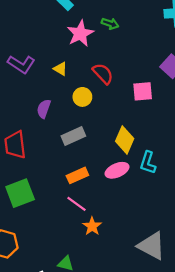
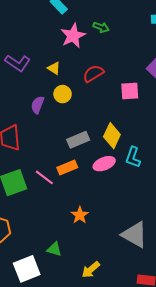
red semicircle: (103, 74) -> (93, 74), turned -80
yellow circle: (82, 97) -> (63, 94), moved
gray rectangle: (73, 136) -> (78, 140), moved
pink line: (76, 204) -> (44, 177), moved

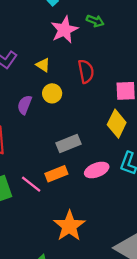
red semicircle: (93, 74) -> (86, 71), turned 110
yellow diamond: (112, 136) -> (117, 124), moved
orange star: (80, 215) -> (69, 226), size x1.6

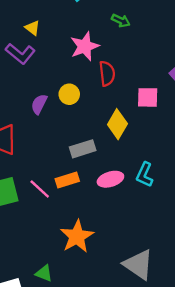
pink star: (64, 30) -> (85, 46), moved
yellow triangle: (43, 65) -> (32, 28), moved
yellow diamond: (117, 124) -> (117, 124), moved

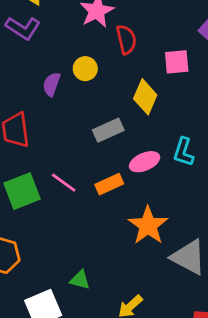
orange rectangle: (67, 180) -> (109, 184), moved
orange star: (77, 236) -> (148, 225), moved

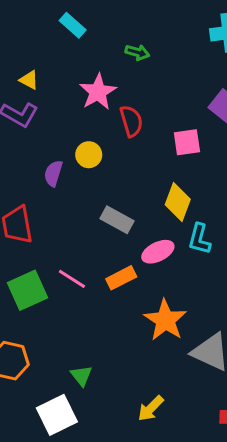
yellow diamond: (145, 97) -> (178, 202), moved
gray rectangle: (108, 130) -> (117, 220), turned 56
green triangle: (80, 280) -> (81, 376), moved, turned 40

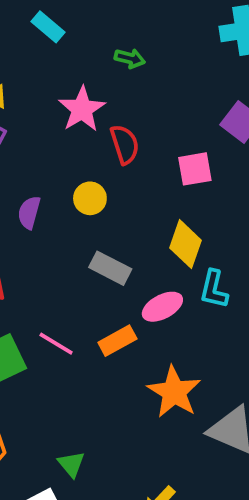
yellow circle: (89, 155) -> (90, 198), moved

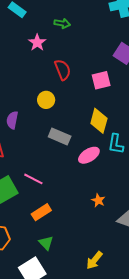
pink star: (82, 109) -> (37, 43), moved, size x0.7
purple semicircle: (29, 212) -> (12, 120), moved
orange rectangle: (117, 341) -> (41, 212), moved
orange star: (174, 392) -> (98, 200), size x0.5

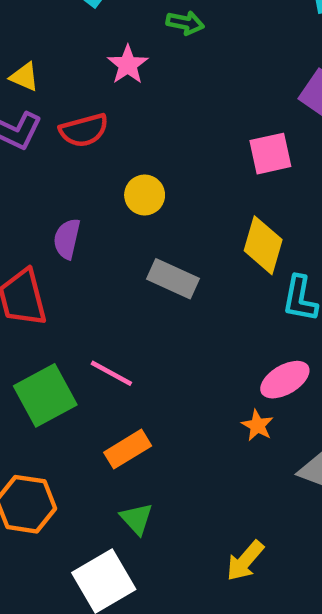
red semicircle: (63, 70) -> (84, 130), moved, turned 95
pink ellipse: (89, 155) -> (285, 380), moved

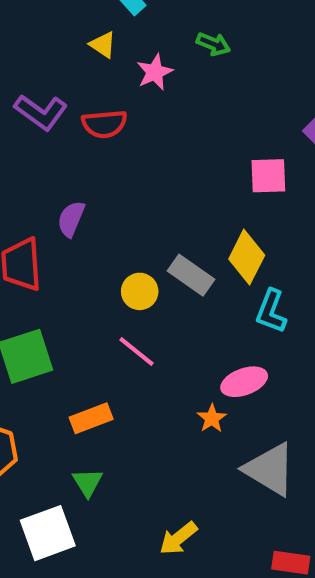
yellow triangle: (24, 77) -> (103, 45), moved
yellow circle: (145, 195) -> (140, 291), moved
gray rectangle: (173, 279) -> (191, 275), moved
pink line: (111, 373) -> (136, 351), moved

